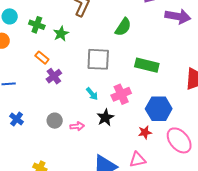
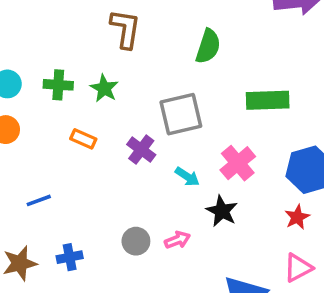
purple cross: (54, 76) -> (141, 150), moved
blue cross: (17, 119) -> (70, 257), turned -32

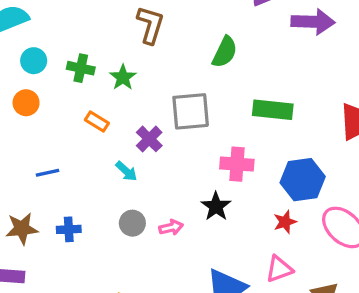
pink cross: (238, 163) -> (237, 164), turned 36
cyan arrow: (187, 177) -> (126, 171), moved

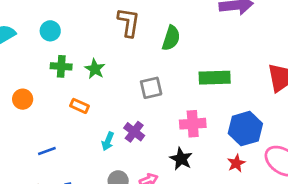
brown L-shape: (150, 25) -> (129, 22), moved
cyan circle: (34, 61) -> (50, 31), moved
gray square: (191, 111) -> (151, 88), size x0.7
purple cross: (149, 139) -> (134, 132), moved
cyan arrow: (126, 171) -> (108, 141), turned 78

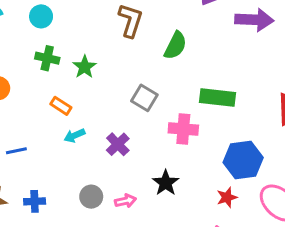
gray square: (151, 88) -> (144, 98), turned 35
pink cross: (193, 124) -> (183, 129), moved
cyan arrow: (108, 141) -> (74, 136), moved, turned 36

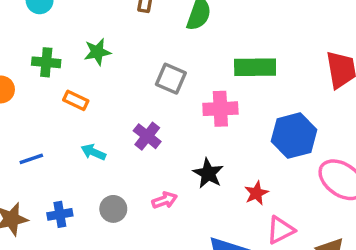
green cross: (47, 58) -> (46, 62), moved
green star: (85, 67) -> (97, 52), turned 30
cyan arrow: (74, 136) -> (93, 152), moved, turned 54
gray circle: (91, 197) -> (113, 209), moved
red star: (227, 197) -> (256, 193), moved

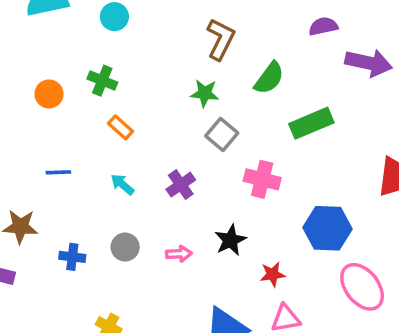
green star: (97, 52) -> (205, 93), moved
green rectangle: (255, 67) -> (311, 123), moved, turned -39
blue cross: (60, 214) -> (72, 257), moved

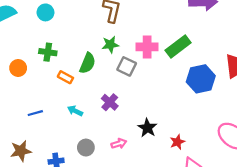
green semicircle: (269, 78) -> (88, 63), moved
pink cross: (262, 179) -> (147, 47), moved
blue hexagon: (328, 228) -> (201, 79), moved

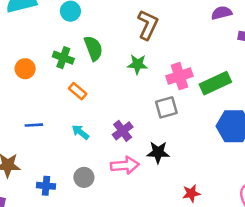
pink cross: (147, 47) -> (179, 76), turned -30
green semicircle: (88, 63) -> (93, 48), moved, turned -55
gray square: (127, 66) -> (166, 107), moved, turned 36
black star: (147, 128) -> (158, 152), moved, turned 30
pink arrow: (119, 144) -> (125, 165), moved, size x1.5

